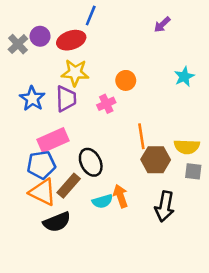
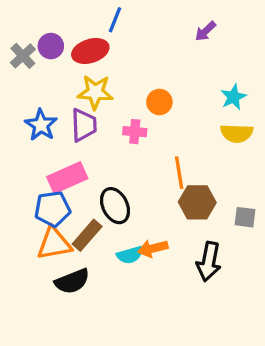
pink cross: (106, 104) -> (135, 132), turned 30
yellow semicircle: (187, 147) -> (237, 133), moved
orange triangle: (43, 192) -> (54, 243), turned -36
orange arrow: (121, 196) -> (153, 248), turned -85

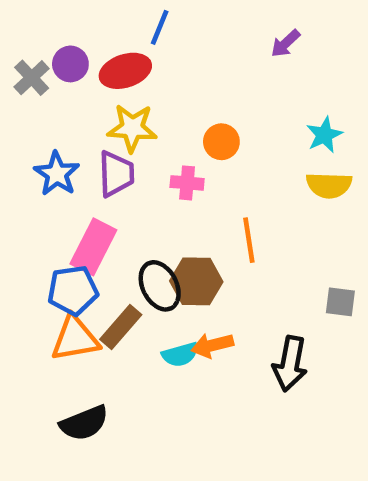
pink rectangle: (67, 178) -> (93, 247), turned -39
brown hexagon: (197, 202) -> (196, 281), moved
black semicircle: (72, 281) -> (84, 423), moved

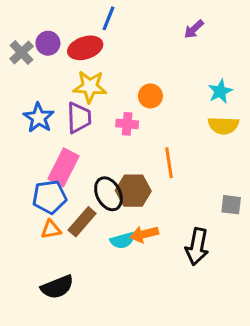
orange triangle: (75, 338) -> (51, 229), size x0.6

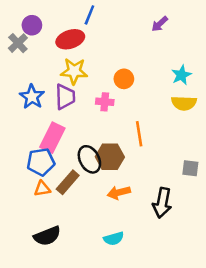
purple circle: (48, 43) -> (32, 25), moved
cyan semicircle: (122, 240) -> (114, 239), moved

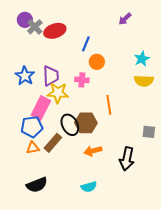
blue line: (89, 15) -> (86, 44), moved
gray cross: (18, 43) -> (35, 27), moved
yellow star: (74, 71) -> (58, 93), moved

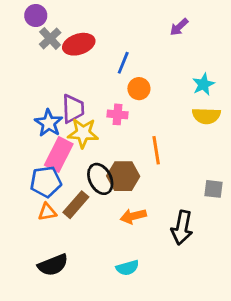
purple circle: (25, 20) -> (36, 16), moved
blue star: (25, 76) -> (49, 123), moved

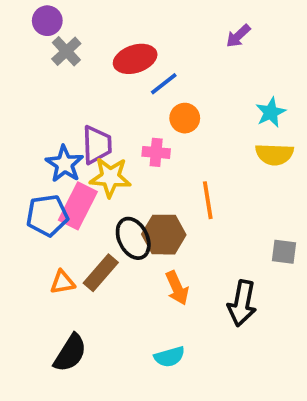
red ellipse: (79, 44) -> (135, 59), moved
blue line: (123, 63) -> (164, 84), turned 30
blue pentagon: (46, 182) -> (47, 215), moved
orange arrow: (133, 216) -> (177, 288), turned -100
black semicircle: (53, 265) -> (70, 353), turned -36

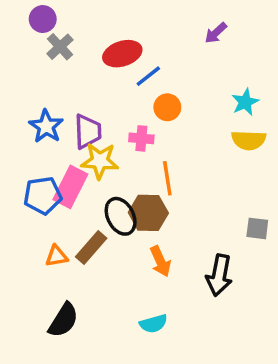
blue star: (64, 164) -> (46, 126), moved
orange line: (208, 200) -> (167, 178), moved

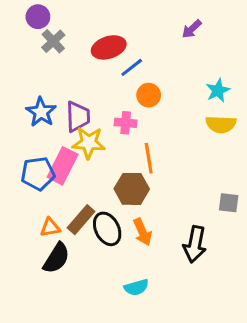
black ellipse: (121, 216) -> (107, 229), moved
black semicircle: (63, 320) -> (56, 258), moved

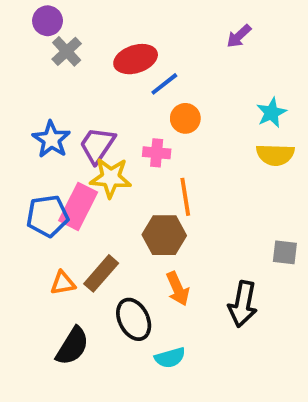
purple trapezoid: (78, 117) -> (97, 145), turned -144
black ellipse: (107, 229) -> (134, 319), moved
black semicircle: (56, 258) -> (72, 346), moved

